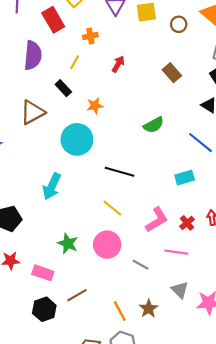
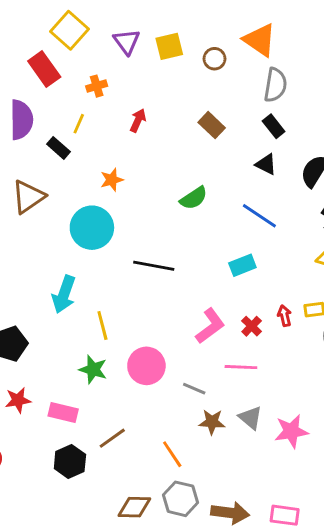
black rectangle: (63, 88) -> (58, 148), moved
yellow line: (112, 208) -> (102, 326), moved, turned 42
brown star: (149, 309) -> (212, 422), moved, turned -30

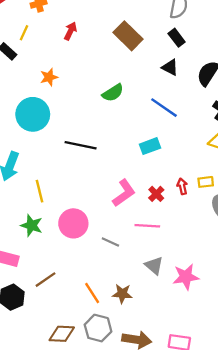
brown rectangle: (212, 125) -> (128, 36), size x1.4
brown star: (212, 422) -> (122, 294), moved

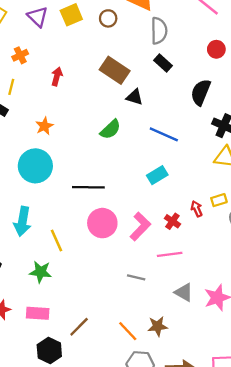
black triangle: (170, 67) -> (134, 97), moved
pink circle: (73, 223) -> (102, 223), moved
green star: (32, 225) -> (41, 272), moved

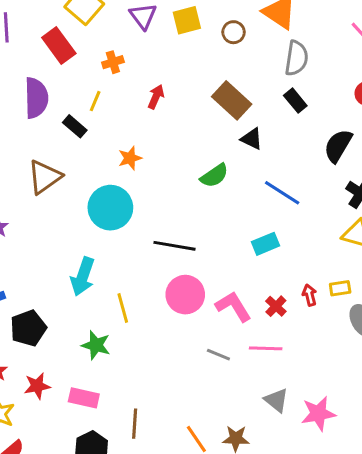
pink L-shape: (140, 226) -> (233, 307), turned -84
gray line: (136, 277) -> (218, 355), moved
brown line: (79, 327) -> (135, 424), turned -50

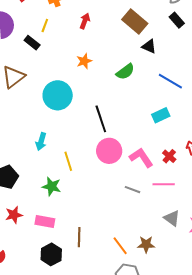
orange star: (130, 158) -> (84, 61), moved
black line: (175, 246) -> (101, 119), turned 64
cyan arrow: (83, 277) -> (41, 142), size x0.7

